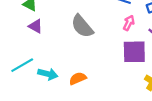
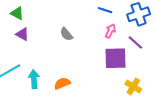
gray semicircle: (82, 26) -> (66, 34), size x0.6
cyan arrow: (48, 74) -> (34, 79), turned -108

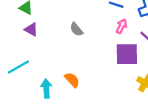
cyan arrow: (34, 79) -> (46, 88), moved
orange semicircle: (62, 83) -> (72, 80), turned 70

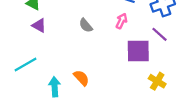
pink arrow: (122, 26) -> (121, 21), moved

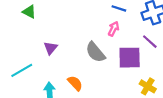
purple triangle: (39, 25) -> (51, 48), moved, turned 40
gray semicircle: (86, 25) -> (95, 52), moved, size x1.5

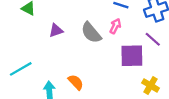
purple triangle: (51, 48) -> (56, 30), moved, turned 32
gray semicircle: (95, 52) -> (91, 33), moved

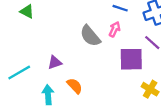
purple triangle: (56, 30) -> (55, 63), moved

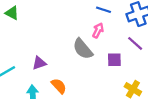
gray semicircle: (90, 36) -> (83, 49), moved
purple square: (131, 59) -> (114, 60), size x0.6

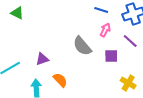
pink arrow: (98, 30) -> (105, 30), moved

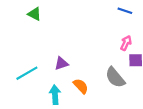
pink arrow: (105, 30) -> (126, 43), moved
gray semicircle: (82, 46) -> (115, 77), moved

